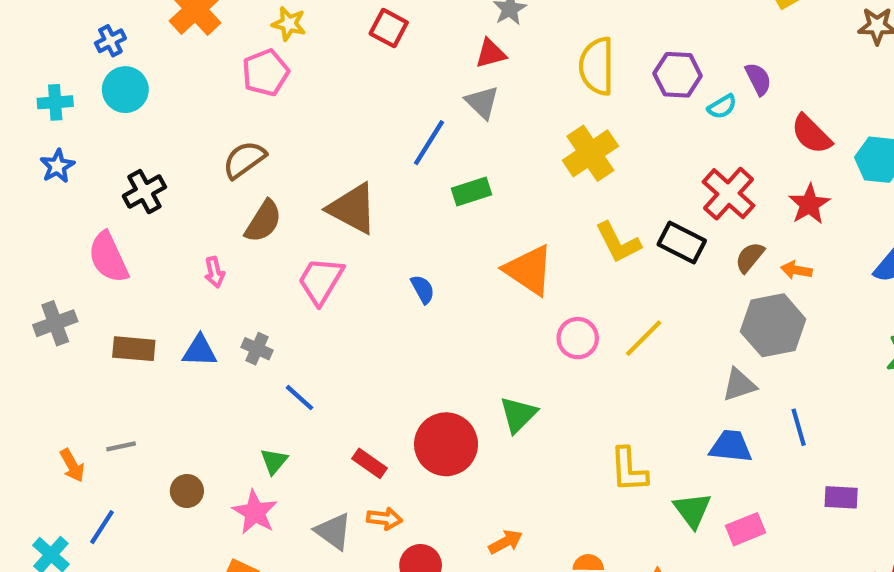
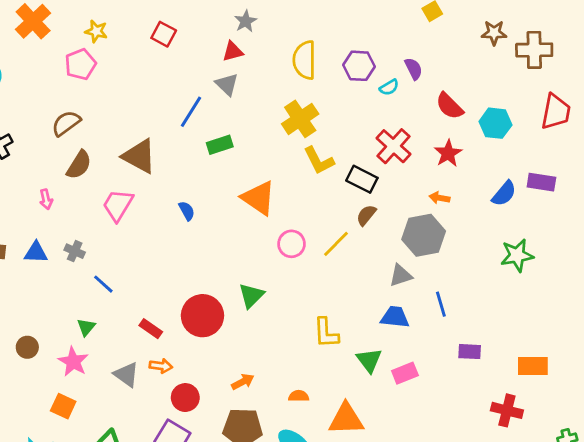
yellow L-shape: (618, 243) -> (319, 161), moved
brown semicircle: (750, 257) -> (366, 215), moved

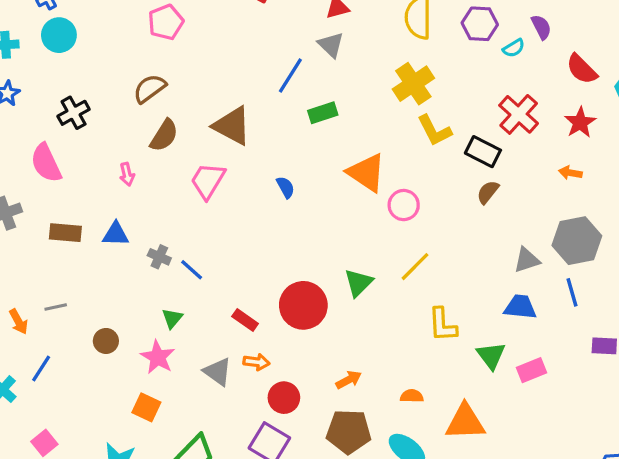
gray hexagon: (424, 235) -> (577, 241), moved
pink circle: (292, 244) -> (404, 205), moved
yellow line: (336, 244) -> (415, 267), moved
gray cross: (75, 251) -> (159, 257), moved

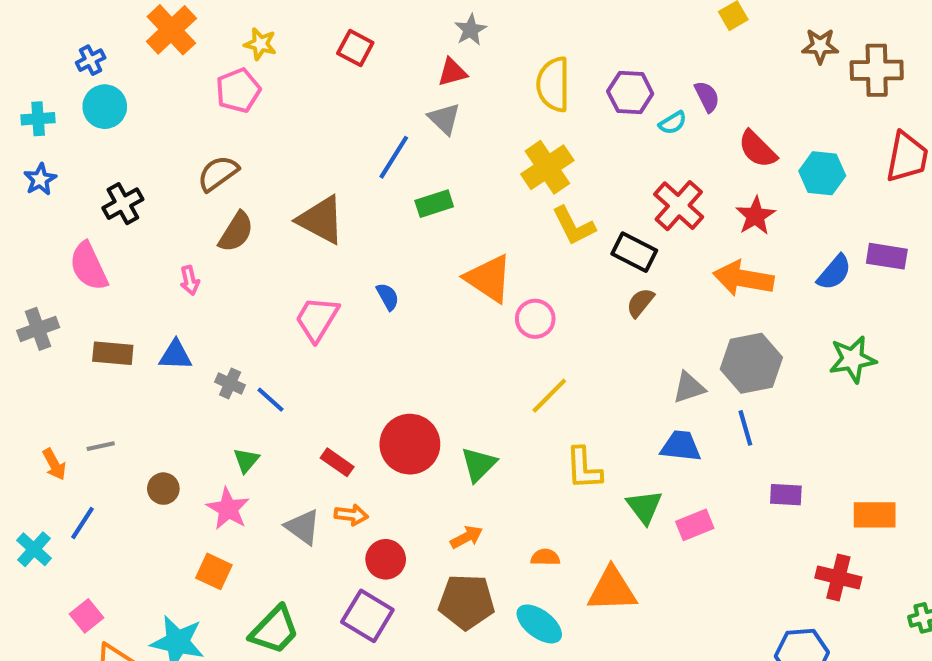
orange arrow: (570, 173) -> (743, 278), size x2.0
pink trapezoid: (208, 181) -> (317, 319), moved
green triangle: (358, 283) -> (479, 464), moved

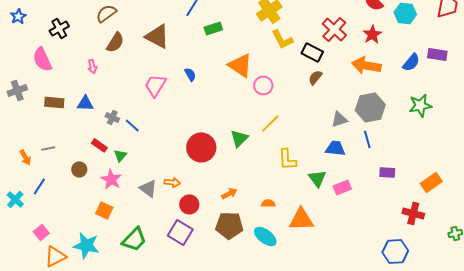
red rectangle: (337, 462) -> (99, 145), moved
green triangle: (479, 464) -> (239, 138), moved
orange rectangle: (875, 515) -> (431, 182), turned -35

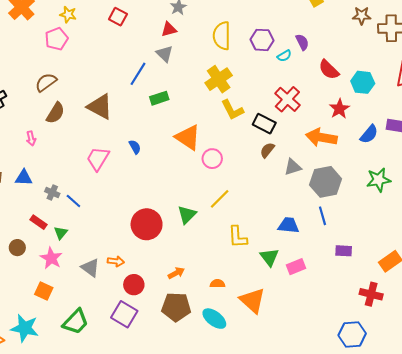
red star: (372, 34) -> (339, 109), moved
gray triangle: (339, 119) -> (293, 167), moved
orange triangle: (301, 219) -> (252, 301), turned 44

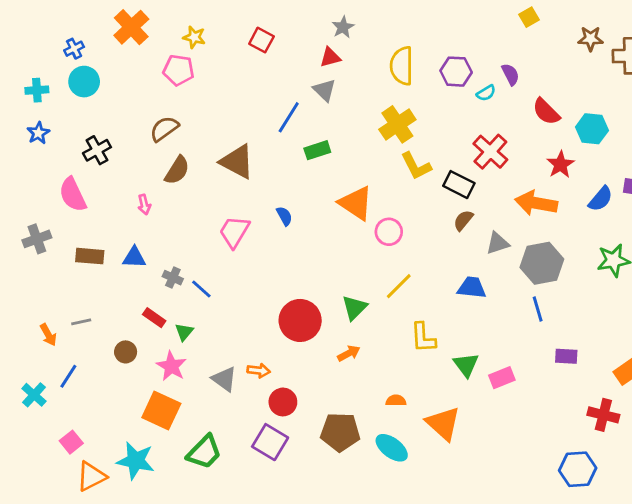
pink pentagon: (56, 39) -> (179, 70), turned 30
blue trapezoid: (289, 225) -> (472, 288), moved
orange arrow: (176, 273) -> (349, 353), moved
orange square: (44, 291) -> (161, 411), size x1.5

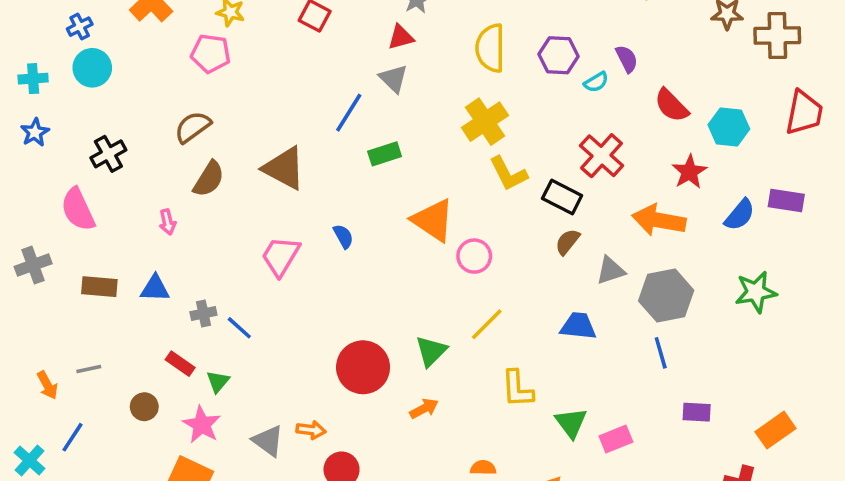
gray cross: (173, 278) -> (203, 313), turned -36

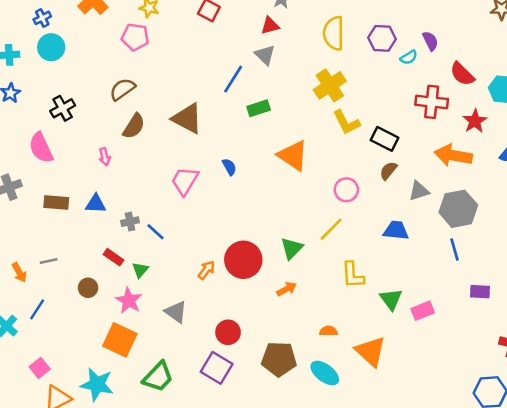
red cross: (602, 156) -> (432, 102), moved, turned -36
pink circle: (474, 256) -> (346, 190), moved
orange arrow: (311, 430) -> (206, 270), moved, turned -60

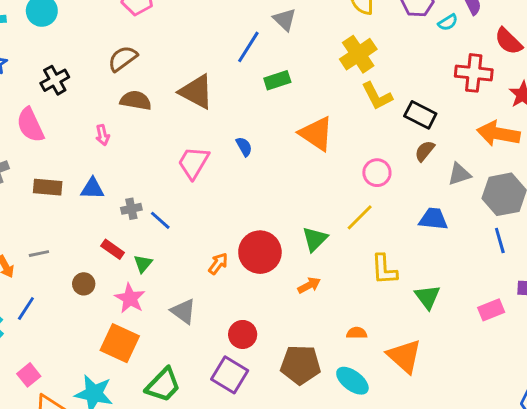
brown semicircle: (134, 126) -> (136, 100), turned -112
pink rectangle: (423, 311) -> (491, 310), moved

